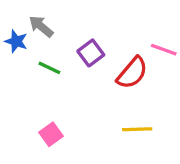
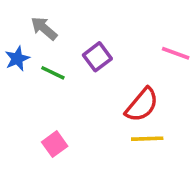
blue star: (16, 41) -> (17, 59), moved, turned 30
red semicircle: (132, 73) -> (142, 105), moved

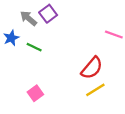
purple square: (97, 57) -> (48, 14), moved
yellow line: (147, 139) -> (95, 90), turned -30

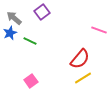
gray arrow: (28, 18) -> (14, 18), moved

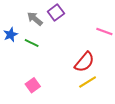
purple square: (42, 12) -> (56, 12), moved
gray arrow: (14, 18) -> (35, 19), moved

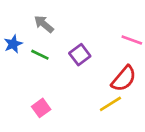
purple square: (56, 12) -> (80, 55), moved
red semicircle: (84, 62) -> (124, 79), moved

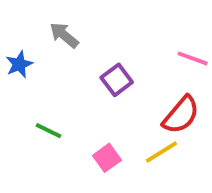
green line: (40, 55) -> (48, 131), moved
pink square: (41, 108) -> (107, 158), moved

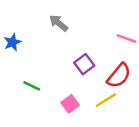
gray arrow: (64, 35) -> (59, 23), moved
purple square: (117, 80) -> (84, 64), moved

